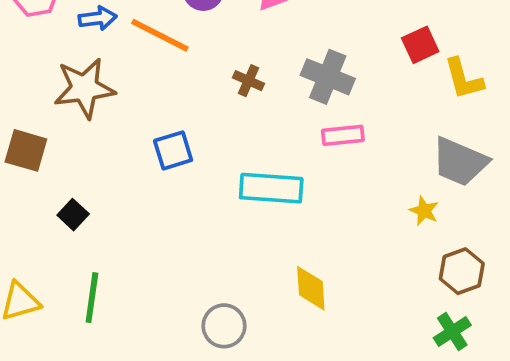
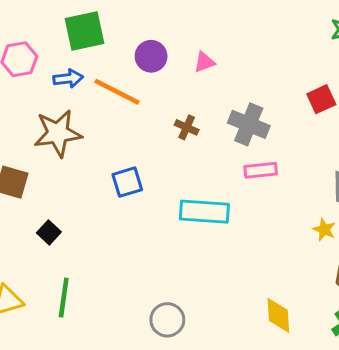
yellow diamond: (311, 288) -> (278, 315), moved

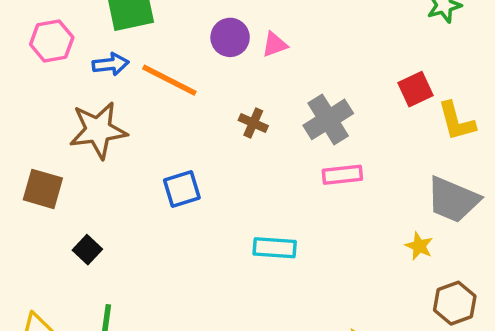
purple circle: (151, 56) -> (230, 37), moved
gray cross: (249, 124) -> (328, 119), turned 36
cyan rectangle: (204, 212) -> (275, 248), moved, size x0.7

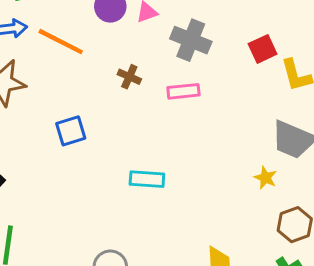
gray cross: (328, 119) -> (191, 40), moved, turned -36
pink rectangle: (342, 175) -> (183, 91), moved

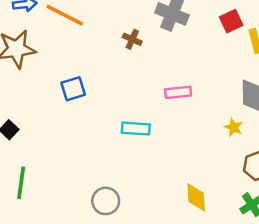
brown cross: (129, 77) -> (132, 39), moved
pink rectangle: (183, 91) -> (178, 92), moved

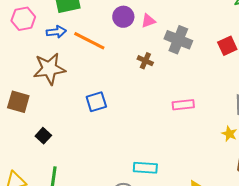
cyan rectangle: (136, 129) -> (145, 168), moved

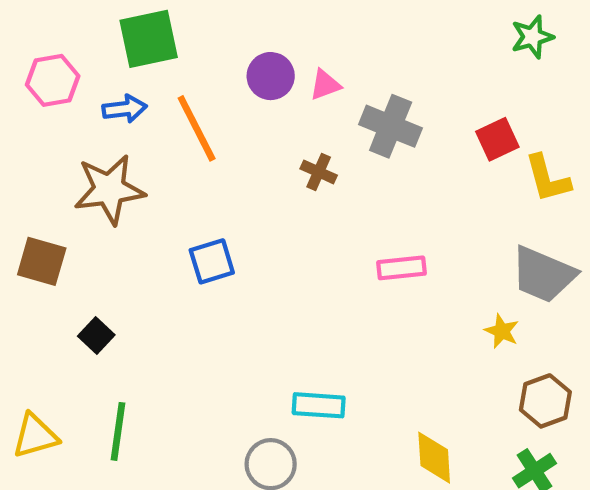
orange line: (89, 41) -> (197, 128), turned 36

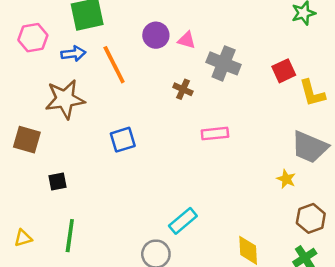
pink triangle: (325, 85) -> (187, 40), turned 36
pink rectangle: (401, 268) -> (215, 134), moved
black square: (96, 336) -> (58, 181), turned 36
cyan rectangle: (319, 405) -> (183, 221), turned -44
yellow triangle: (35, 436) -> (23, 238), size x0.7

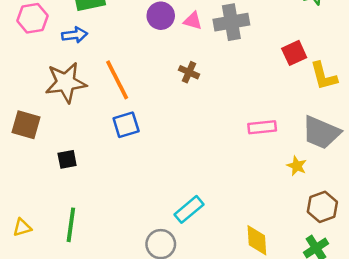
gray cross: (224, 63) -> (231, 22), moved, turned -32
orange line: (114, 65) -> (117, 80), moved
pink rectangle: (215, 134) -> (262, 127), moved
black square: (58, 181) -> (67, 159), moved

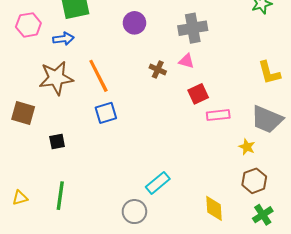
pink triangle: (193, 21) -> (186, 61), moved
red square: (294, 53) -> (198, 94), moved
brown hexagon: (322, 207) -> (254, 181), moved

